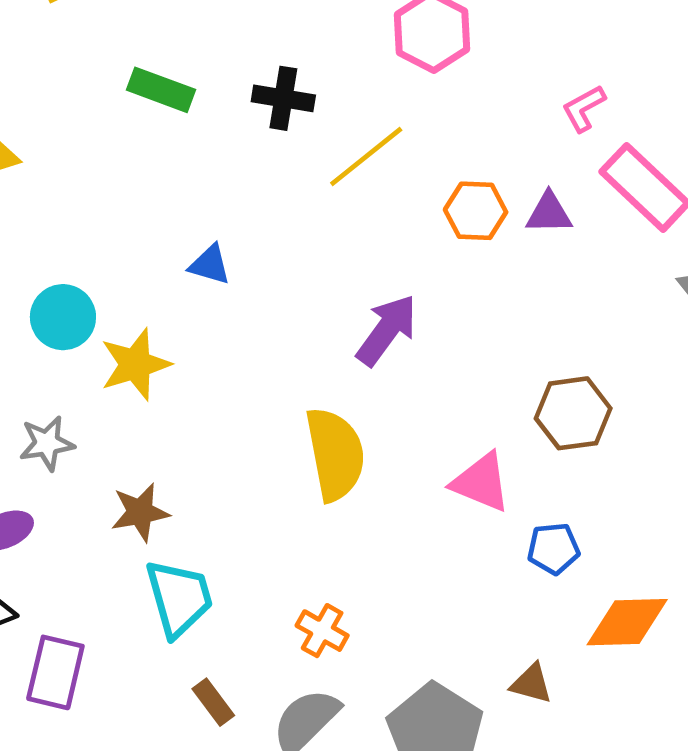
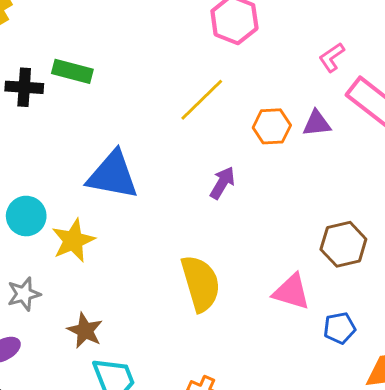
black cross: (283, 98) -> (24, 87), moved
blue triangle: (210, 265) -> (113, 175), size x2.0
purple arrow: (387, 330) -> (222, 183), moved, size x0.7
brown star: (140, 512) -> (85, 331), turned -30

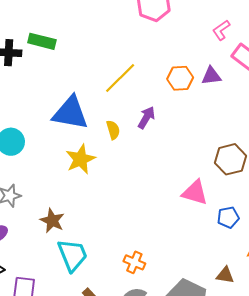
yellow line: (202, 100) -> (120, 78), moved
yellow star: (73, 241) -> (80, 159), moved
yellow semicircle: (201, 283) -> (113, 130), moved, size x0.5

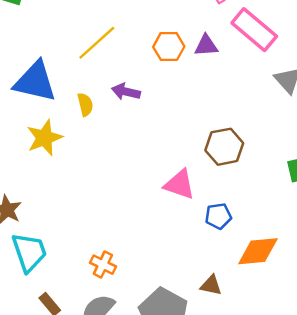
purple arrow: (146, 118) -> (126, 92), turned -110

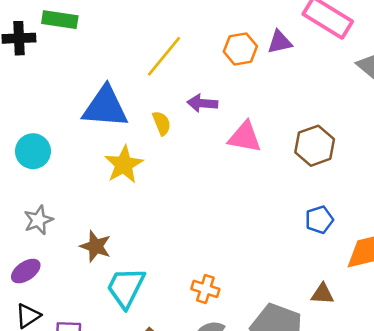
pink triangle: (180, 184) -> (245, 137), moved
cyan trapezoid: (29, 252) -> (126, 288), turned -126

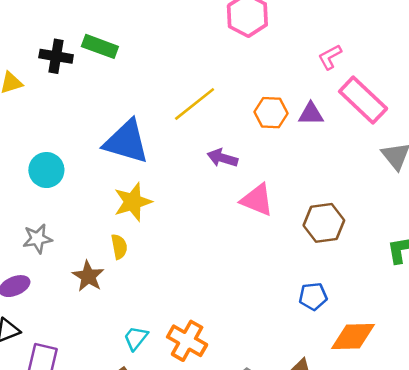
yellow semicircle: (162, 123) -> (119, 247), moved
cyan trapezoid: (126, 288) -> (136, 338), moved, size x0.6
orange cross: (205, 289) -> (187, 341), size x1.4

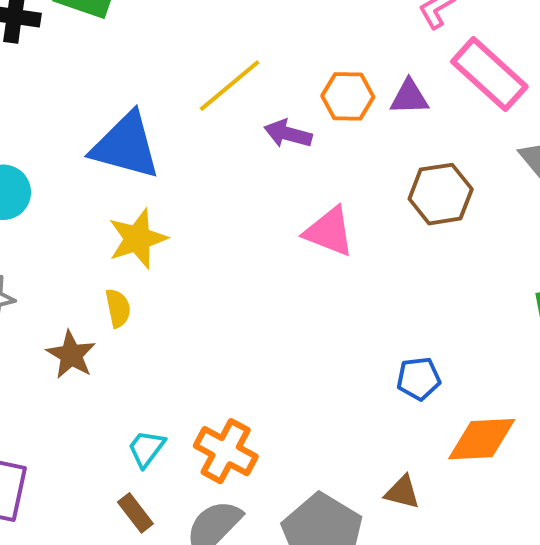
purple arrow: (222, 158) -> (288, 134), moved
brown hexagon: (324, 223) -> (441, 194), moved

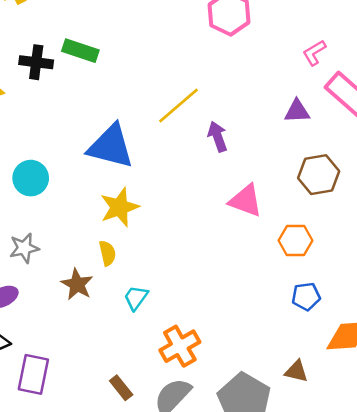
orange hexagon: (348, 96) -> (295, 241), moved
purple arrow: (288, 134) -> (218, 137), turned 56
cyan trapezoid: (146, 448) -> (136, 298), moved
orange cross: (226, 451) -> (180, 346), turned 33

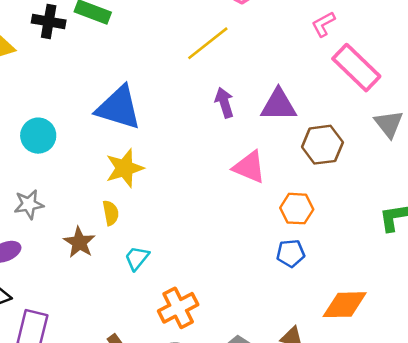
yellow line: (179, 106) -> (208, 43), moved
purple triangle: (297, 111) -> (279, 105), moved, size x1.4
blue pentagon: (306, 296) -> (291, 253), moved

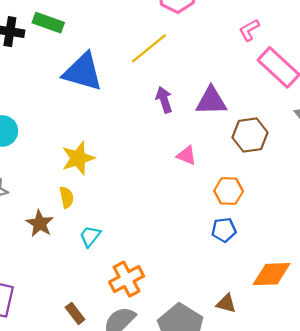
blue triangle: (119, 108) -> (83, 72), moved
pink triangle: (249, 167) -> (187, 155), size x0.7

